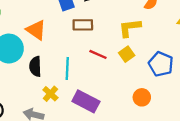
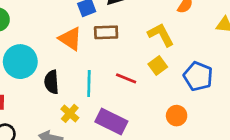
yellow L-shape: (130, 28) -> (161, 35), turned 70
orange triangle: (36, 30) -> (70, 39), moved
red line: (98, 54) -> (126, 78), moved

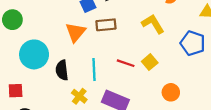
orange triangle: (70, 39) -> (76, 32), turned 40
yellow square: (158, 65) -> (150, 62), moved
blue pentagon: (198, 76) -> (193, 43), moved

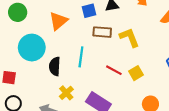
yellow L-shape: (153, 24) -> (129, 37), moved
orange triangle: (76, 32) -> (58, 21), moved
cyan line: (94, 70) -> (81, 57), moved

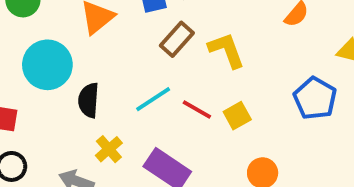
brown rectangle: (102, 32) -> (177, 39), turned -54
cyan line: (81, 57) -> (153, 99), moved, turned 48

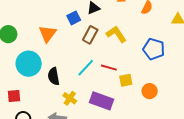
blue pentagon: (315, 98) -> (154, 49), moved
yellow square: (237, 116) -> (126, 80), moved, turned 32

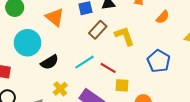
orange triangle: (48, 34) -> (55, 17), turned -42
black semicircle: (54, 76) -> (50, 62), turned -126

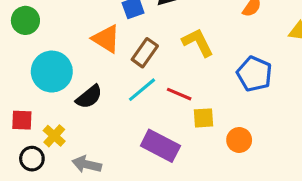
orange triangle: (55, 17) -> (106, 39), moved
brown rectangle: (98, 30) -> (145, 53), moved
yellow cross: (60, 89) -> (54, 136), moved

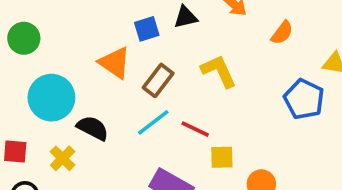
blue pentagon: (254, 74) -> (304, 99), moved
black semicircle: (89, 97) -> (93, 128), turned -116
yellow cross: (54, 136) -> (63, 158), moved

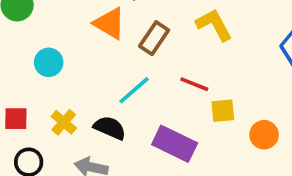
cyan circle: (51, 98) -> (49, 62), size x0.6
cyan line: (153, 122) -> (134, 90), moved
black semicircle: (93, 128) -> (110, 128), moved

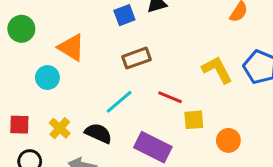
orange triangle: (109, 23) -> (71, 47), moved
yellow L-shape: (214, 25) -> (217, 70), moved
brown rectangle: (154, 38) -> (136, 58), turned 36

